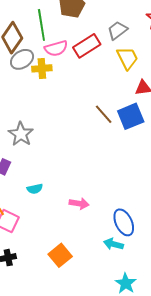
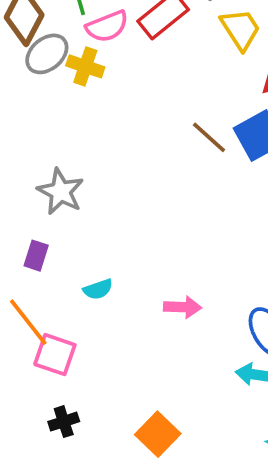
yellow cross: (42, 68) -> (85, 66), turned 30
orange square: (60, 255) -> (158, 434), moved

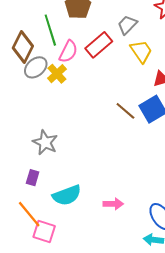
pink semicircle: (107, 26) -> (68, 52), turned -40
yellow cross: (85, 66) -> (57, 74), turned 30
cyan semicircle: (98, 289) -> (67, 195), size x1.8

